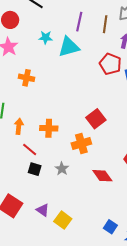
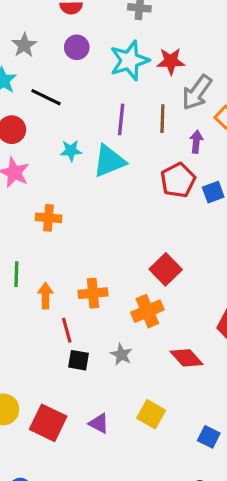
red pentagon: (110, 64) -> (178, 180), turned 30
red line: (30, 149) -> (67, 330), turned 42
yellow square: (63, 220) -> (151, 414), moved

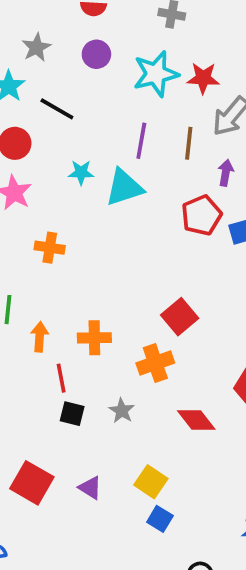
blue square: (209, 437) -> (160, 519), moved

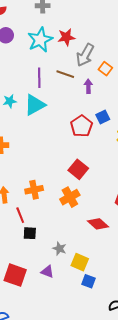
brown line: (189, 143) -> (65, 74), turned -66
red pentagon: (201, 215) -> (82, 126), moved
gray star: (122, 411) -> (60, 249), moved

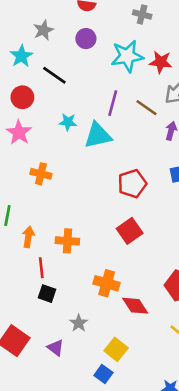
red pentagon: (82, 126) -> (132, 184), moved
orange cross: (70, 197) -> (107, 283), moved, turned 30
yellow square: (80, 262) -> (116, 349), moved

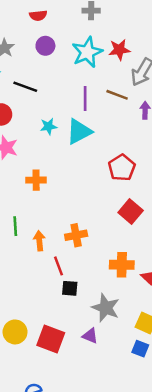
gray star: (79, 323) -> (106, 308), size x1.6

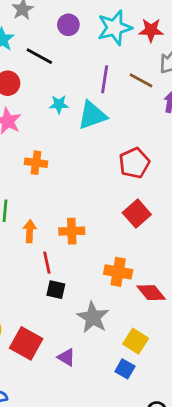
purple circle: (45, 46) -> (68, 25), moved
purple triangle: (90, 336) -> (66, 357), moved

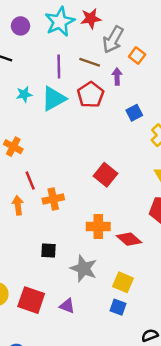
orange cross: (36, 163) -> (13, 147), turned 30
red pentagon: (134, 163) -> (91, 95), moved
red line: (47, 263) -> (30, 181), moved

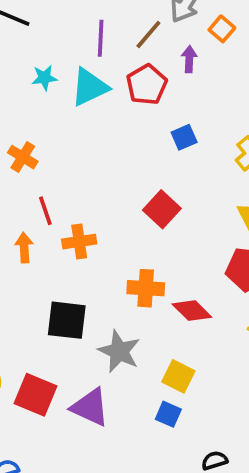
brown line: (90, 62) -> (148, 35), turned -72
blue square: (134, 113) -> (184, 137), moved
black square: (48, 250) -> (67, 320), size x1.6
purple triangle: (67, 306) -> (90, 407), size x1.6

